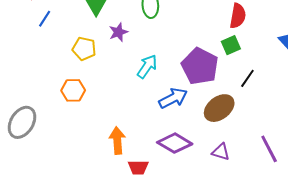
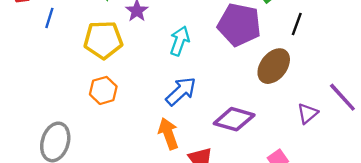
yellow pentagon: (84, 49) -> (103, 40), size x1.4
blue arrow: (173, 98) -> (181, 91), moved
purple triangle: (221, 152) -> (308, 113), moved, turned -42

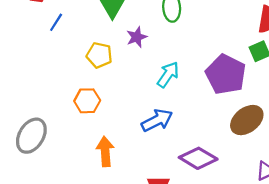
yellow pentagon: (103, 40) -> (99, 55), size x0.7
orange arrow: (168, 134) -> (105, 151), moved

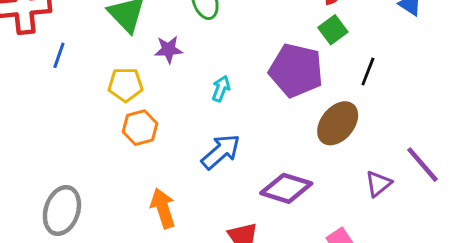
purple star: (137, 37) -> (169, 50), turned 30
cyan arrow: (168, 75) -> (221, 89), size x0.7
orange hexagon: (87, 101) -> (140, 128), moved

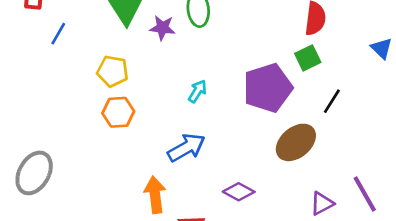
purple star: (169, 50) -> (162, 28), moved
purple pentagon: (296, 70) -> (268, 88), turned 30
purple diamond: (286, 188) -> (239, 192), size x0.7
orange arrow: (163, 208) -> (155, 195), moved

